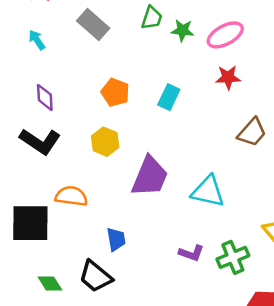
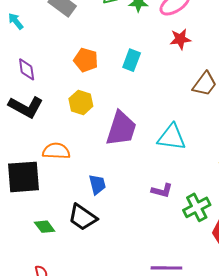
green cross: (233, 257) -> (197, 207), moved

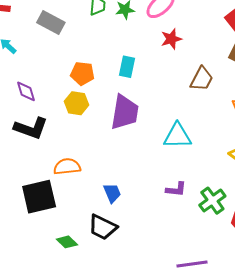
yellow hexagon: (81, 102) -> (77, 103), moved
purple trapezoid: (121, 129) -> (125, 112), moved

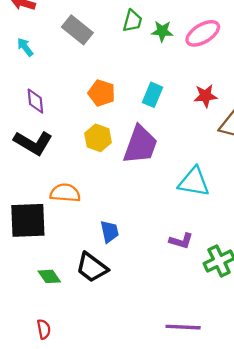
red star: (171, 39) -> (205, 96), moved
yellow hexagon: (77, 103) -> (98, 138), moved

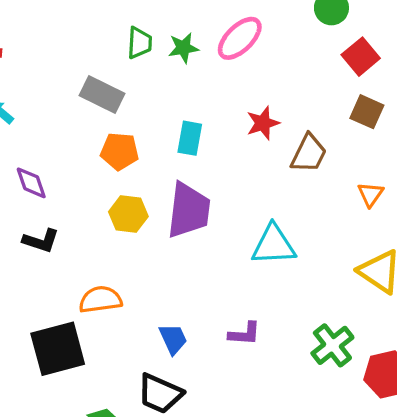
gray rectangle: (77, 30) -> (102, 94), moved
black L-shape: (33, 143) -> (41, 241), size x0.7
purple L-shape: (181, 241) -> (244, 334), moved

